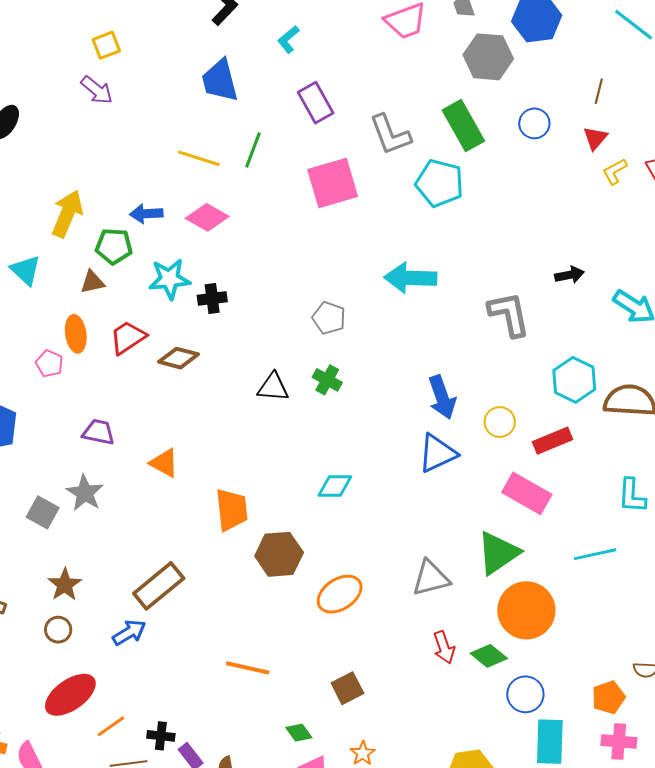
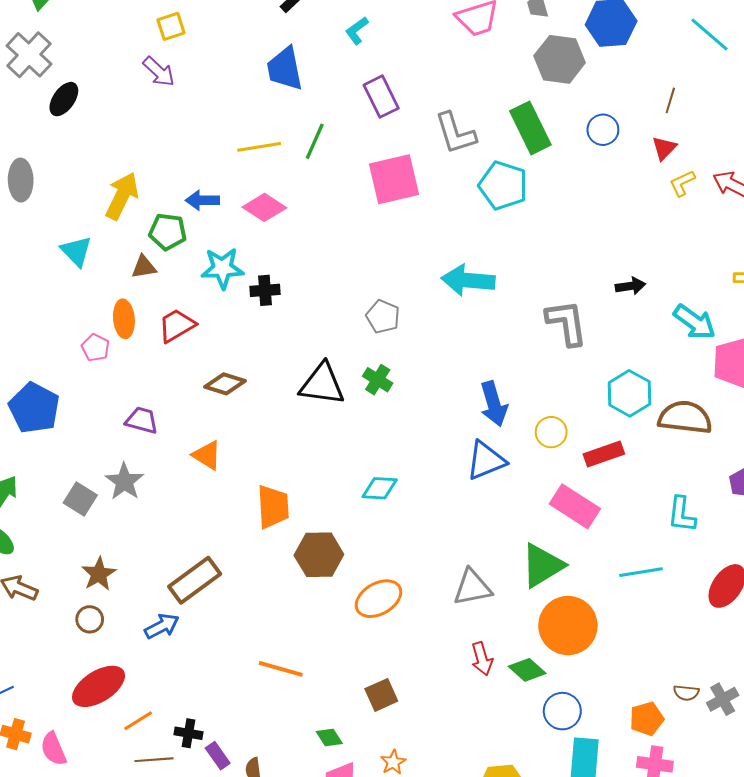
yellow line: (199, 158) -> (259, 147), turned -30
brown diamond: (178, 358) -> (225, 384), moved
black triangle: (273, 387) -> (322, 384), size x1.4

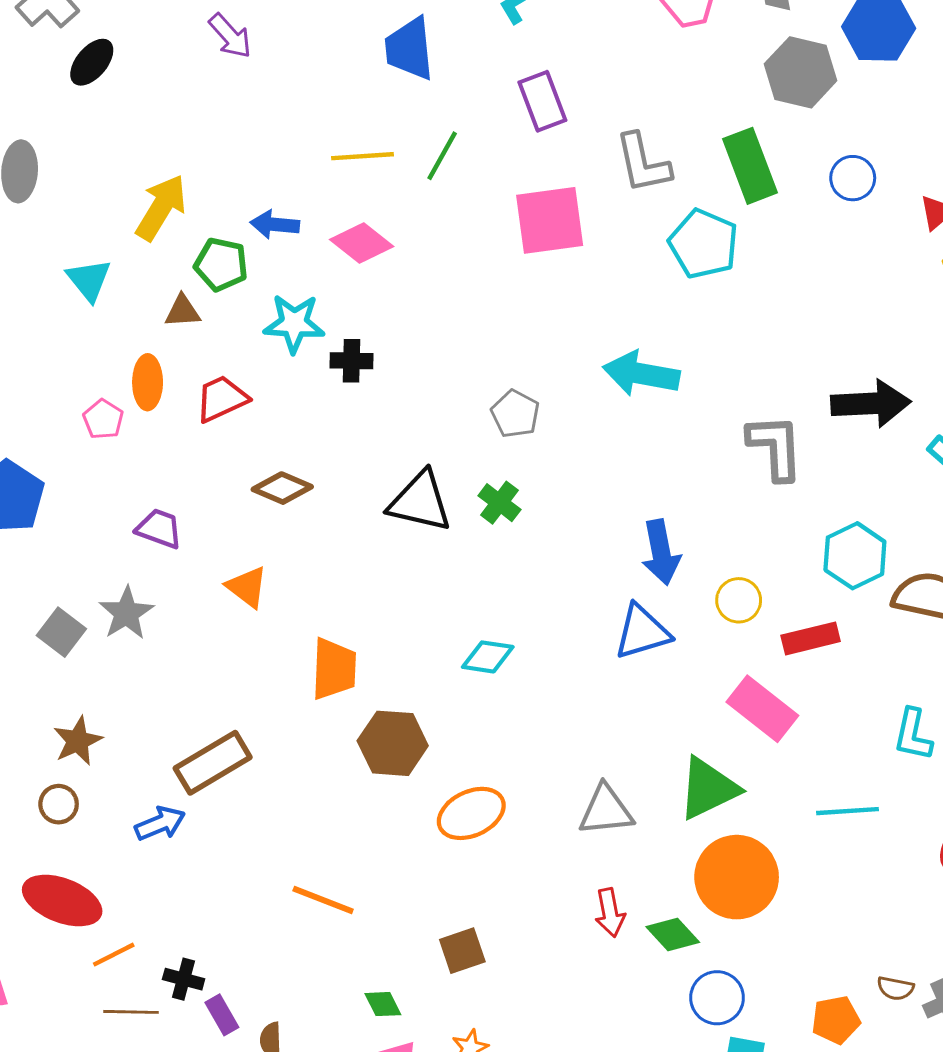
black arrow: (630, 286) -> (871, 404), size x1.8
red ellipse: (99, 686) -> (62, 900), turned 48

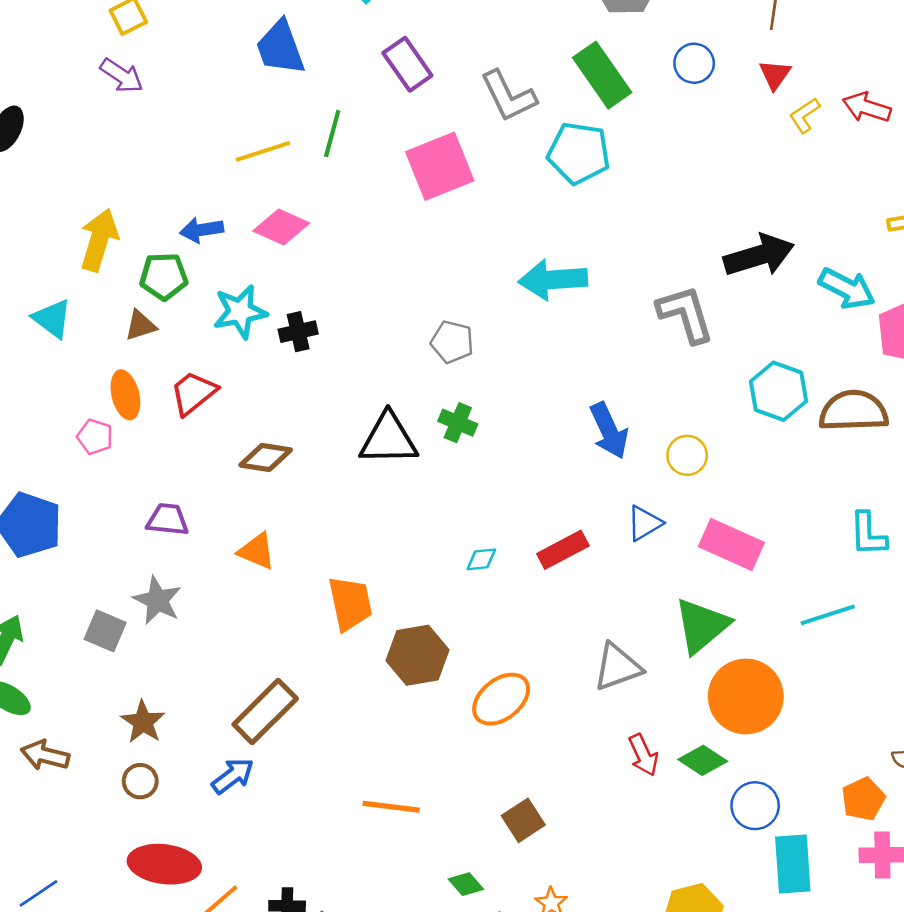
blue triangle: (642, 632) -> (644, 523), moved, size x0.7
red rectangle: (811, 638) -> (563, 550), moved
cyan diamond: (488, 657) -> (481, 559), size x0.7

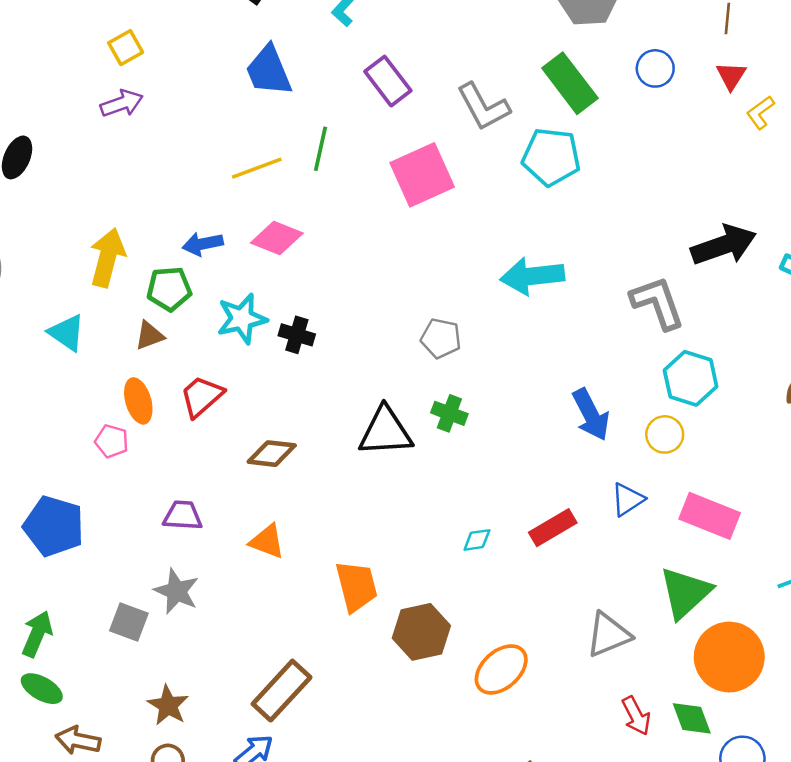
purple arrow: (122, 76) -> (122, 103), turned -51
black cross: (298, 332) -> (297, 335), turned 32
cyan hexagon: (778, 391) -> (691, 378), moved
green diamond: (703, 760) -> (692, 718), turned 39

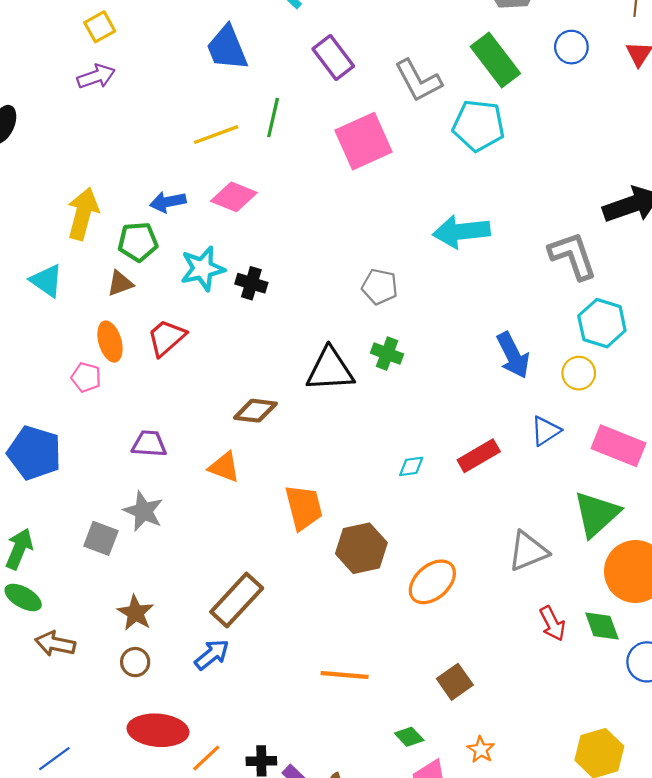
brown diamond: (272, 454) -> (255, 411), moved

